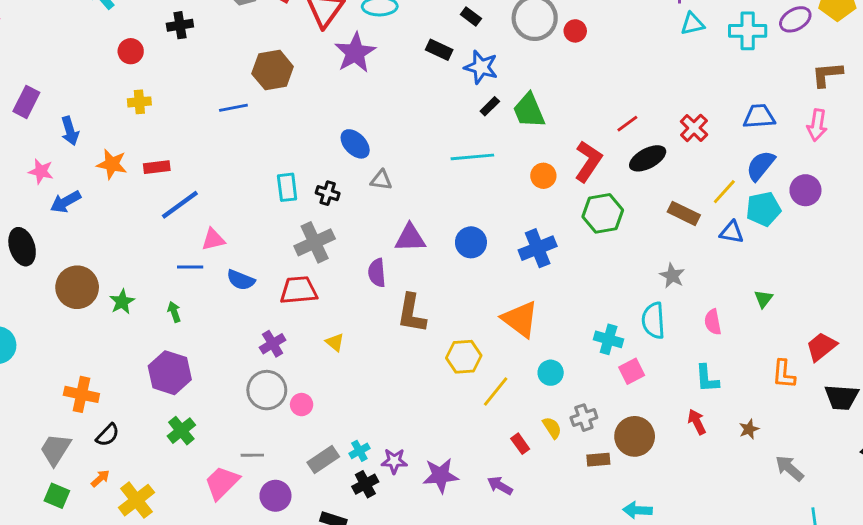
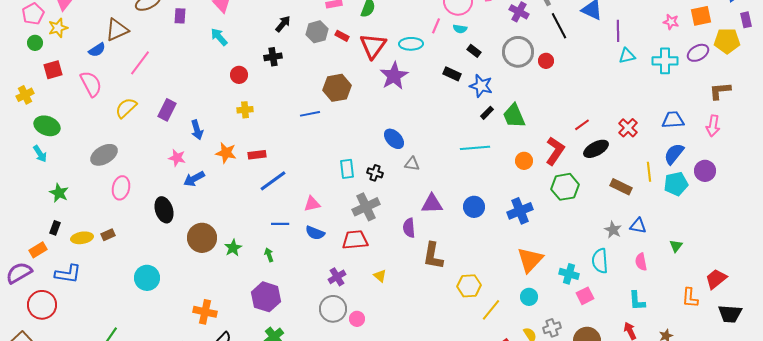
yellow line: (724, 192) -> (649, 172), turned -48
blue triangle: (732, 232) -> (638, 226), moved
pink triangle: (213, 239) -> (312, 204), moved
orange triangle: (520, 319) -> (530, 260), moved, turned 36

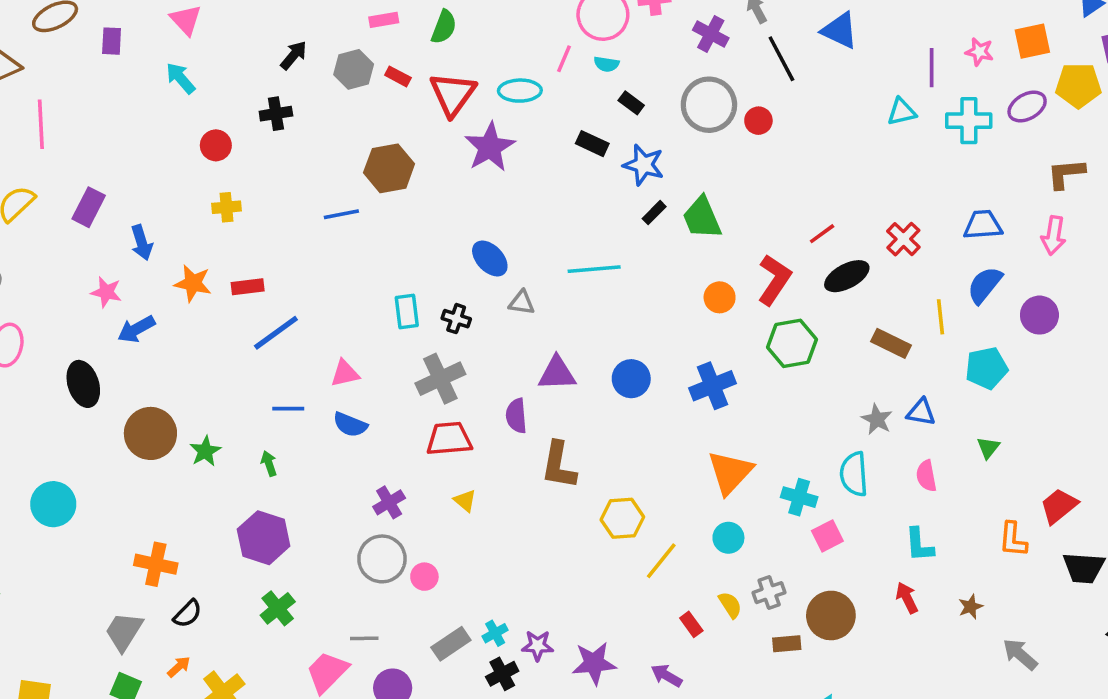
purple line: (618, 31) -> (932, 68), moved
pink line: (140, 63) -> (41, 124), turned -40
cyan line: (475, 148) -> (594, 269), moved
cyan pentagon: (676, 184) -> (986, 368), moved
red trapezoid: (355, 240) -> (449, 439), moved

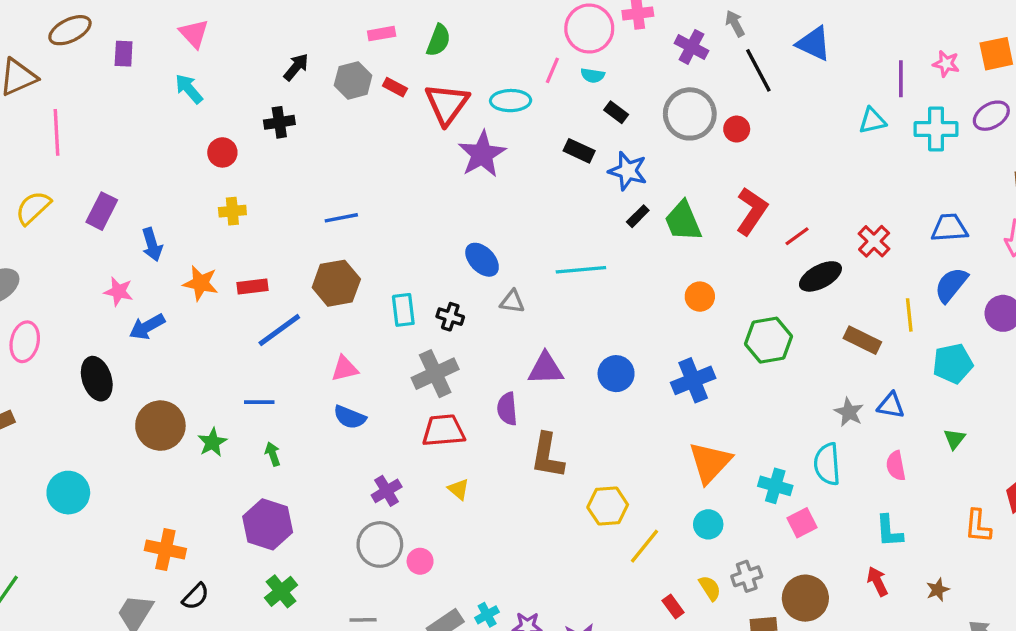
brown hexagon: (389, 168) -> (336, 283), moved
red L-shape: (774, 280) -> (752, 211), moved
blue line: (288, 409) -> (259, 402), moved

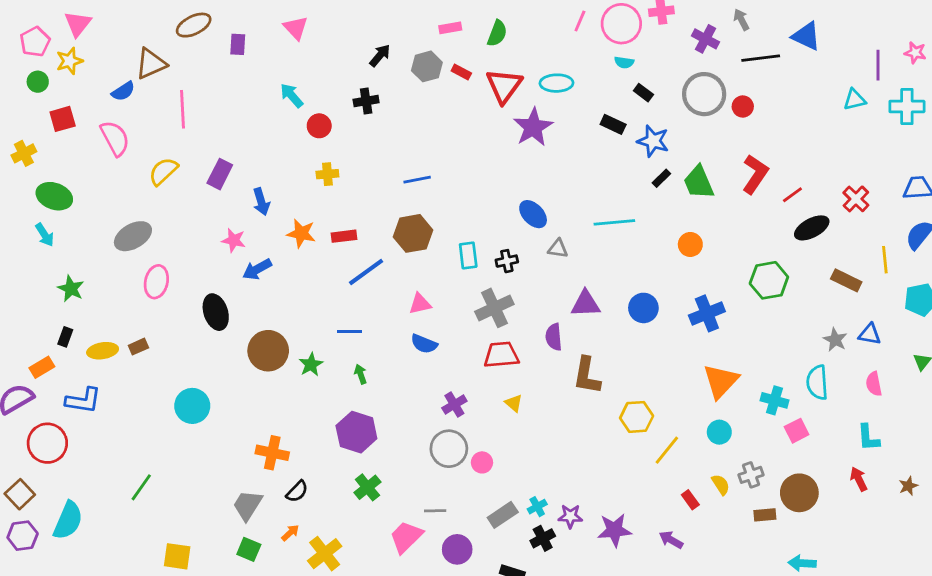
pink line: (552, 70) -> (580, 21), moved
black line: (758, 70) -> (761, 58), turned -69
cyan arrow: (189, 89) -> (292, 95), moved
orange circle: (700, 297) -> (690, 244), moved
black cross: (450, 317) -> (507, 261), turned -30

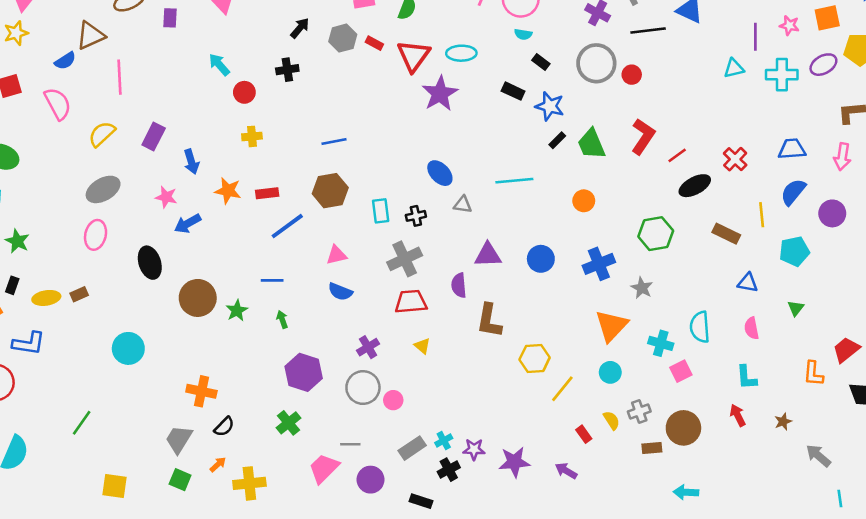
gray ellipse: (133, 236) -> (103, 189), moved
gray star: (835, 340) -> (642, 288), moved
purple hexagon: (356, 432) -> (304, 372), moved
yellow cross: (325, 554) -> (249, 483), turned 32

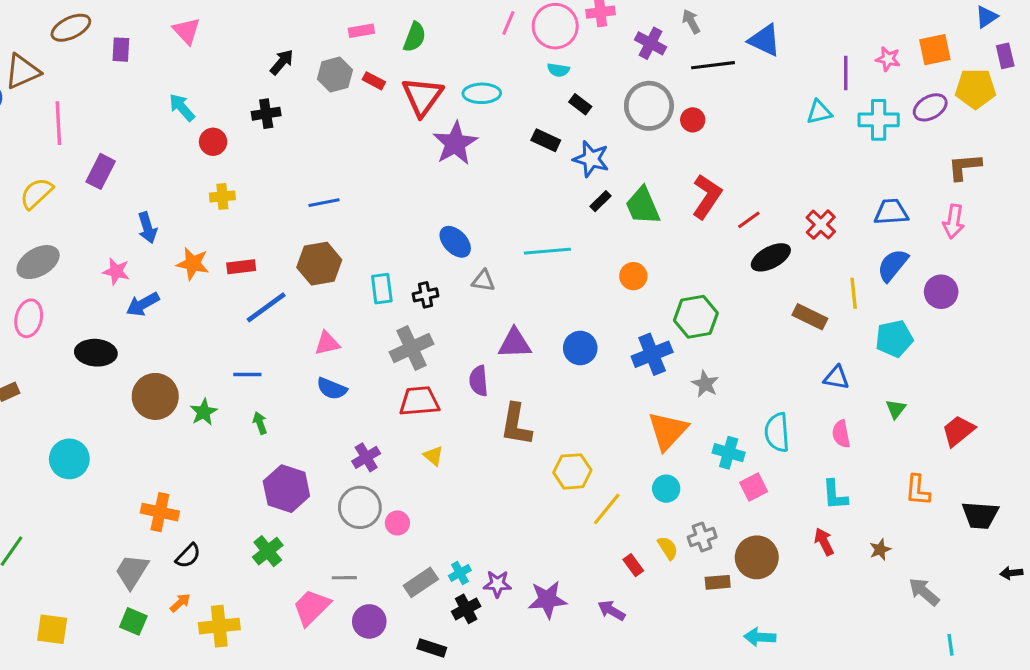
purple rectangle: (154, 136) -> (101, 171), moved
green hexagon: (656, 234) -> (696, 317), moved
black ellipse: (150, 263) -> (96, 353), turned -68
red trapezoid: (846, 350) -> (958, 431), moved

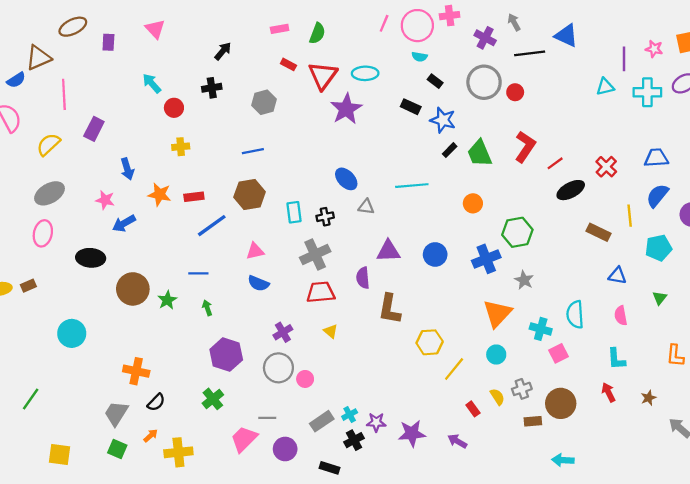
gray hexagon: (335, 75) -> (264, 102), moved

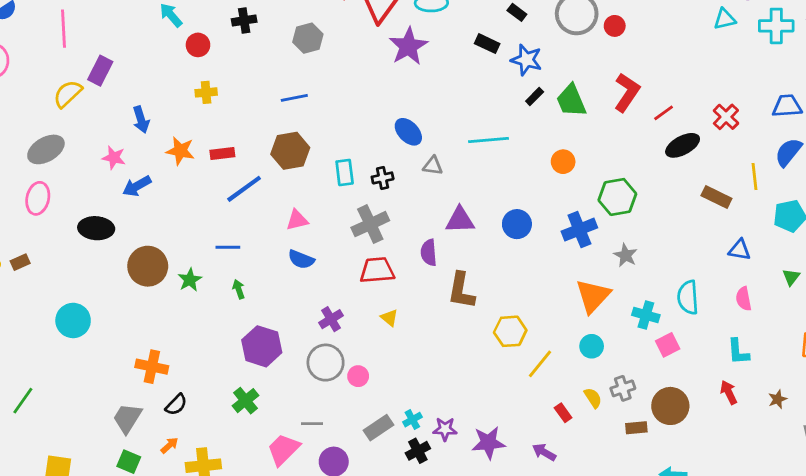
yellow semicircle: (48, 144) -> (68, 94), moved

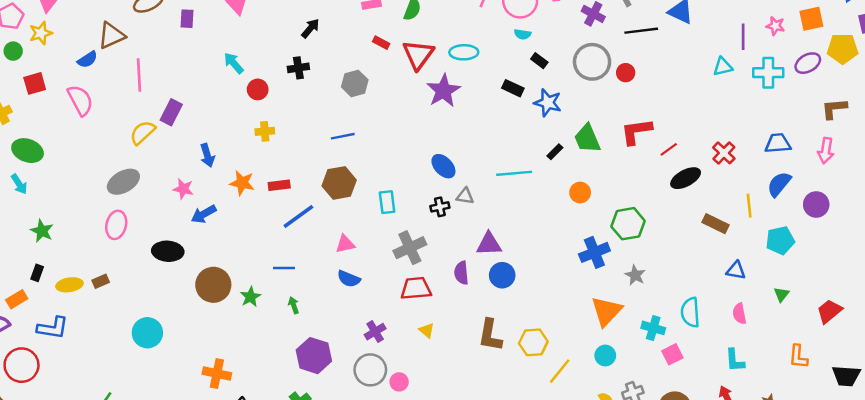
red L-shape: (627, 92) -> (636, 131), turned -132
black rectangle: (535, 97) -> (555, 152), moved
black cross: (383, 178) -> (440, 207), moved
blue circle: (517, 224) -> (502, 275), moved
brown L-shape: (461, 291) -> (490, 335), moved

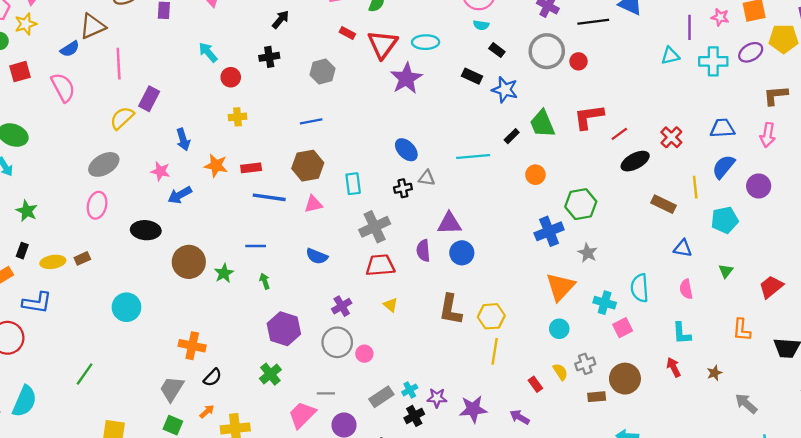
blue line: (298, 216) -> (269, 197), turned 44
pink triangle: (345, 244) -> (313, 204), moved
yellow line: (560, 371) -> (495, 351), moved, turned -30

